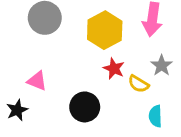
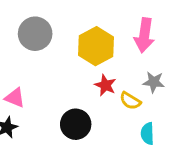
gray star: (162, 65) -> (154, 82), turned -30
pink triangle: (37, 81) -> (15, 98), moved

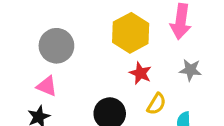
gray circle: (35, 34) -> (56, 46), moved
yellow semicircle: (130, 101) -> (156, 104), moved, turned -90

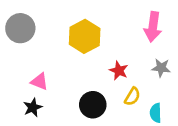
yellow hexagon: (131, 33) -> (85, 36), moved
gray circle: (56, 46) -> (20, 28), moved

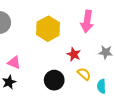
pink arrow: (153, 27) -> (87, 21), moved
yellow semicircle: (132, 97) -> (84, 74), turned -80

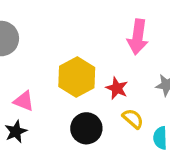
yellow hexagon: (48, 29) -> (77, 77), moved

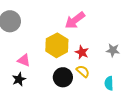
pink arrow: (138, 37) -> (75, 20), moved, turned 45
yellow semicircle: (133, 119) -> (83, 71), moved

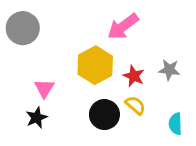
gray star: (113, 50) -> (169, 70), moved
pink triangle: (24, 60) -> (44, 88), turned 40

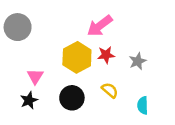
gray star: (169, 70) -> (138, 61), turned -30
red star: (134, 76) -> (106, 55), moved, turned -30
black circle: (104, 115) -> (72, 98), moved

